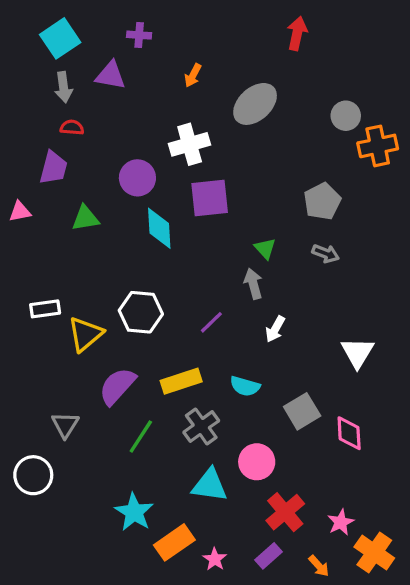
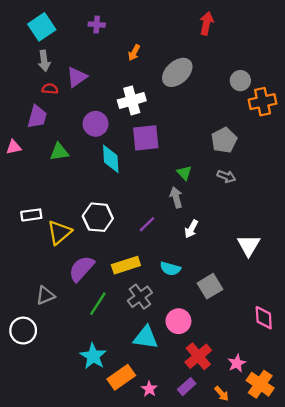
purple triangle: (111, 75) -> (77, 77), moved, turned -45
gray triangle: (65, 425) -> (45, 295), turned 36
pink diamond: (349, 433) -> (264, 318), moved

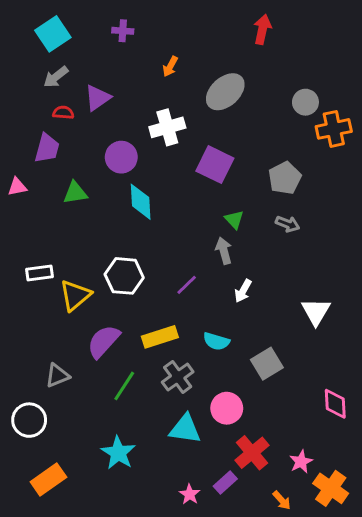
gray arrow: (44, 61) -> (56, 77), turned 60
purple square: (146, 138) -> (215, 165), moved, turned 32
orange rectangle: (121, 377) -> (48, 479), moved
purple rectangle: (187, 387) -> (225, 482), moved

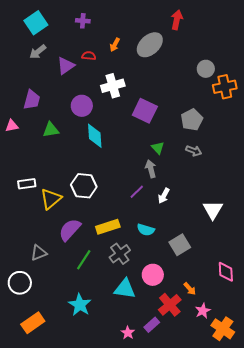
gray ellipse: (225, 92) -> (150, 45), moved
red semicircle: (63, 113) -> (89, 56), moved
purple line: (187, 285) -> (137, 192), moved
orange arrow: (282, 500) -> (190, 289), moved

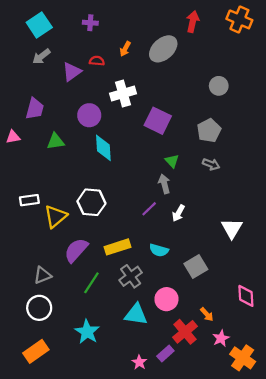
gray circle: (206, 69) -> (219, 86), moved
orange cross: (225, 87) -> (239, 19), moved, turned 35
white circle: (20, 283) -> (39, 308), moved

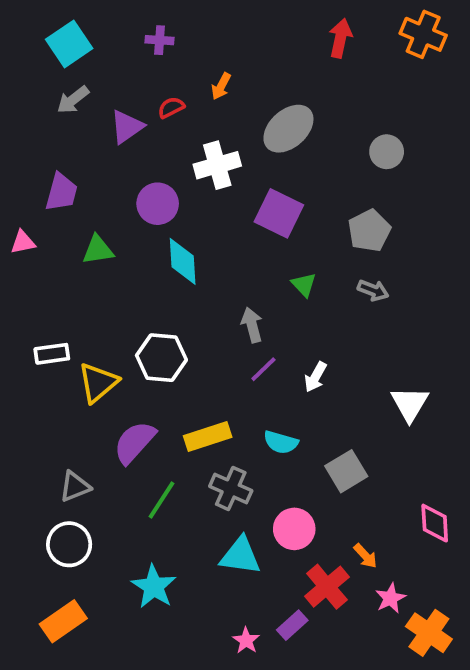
gray ellipse: (163, 49) -> (288, 129), moved
red semicircle: (97, 61) -> (171, 107), turned -32
gray arrow: (164, 184) -> (252, 325), moved
gray cross: (131, 276) -> (231, 488), turned -30

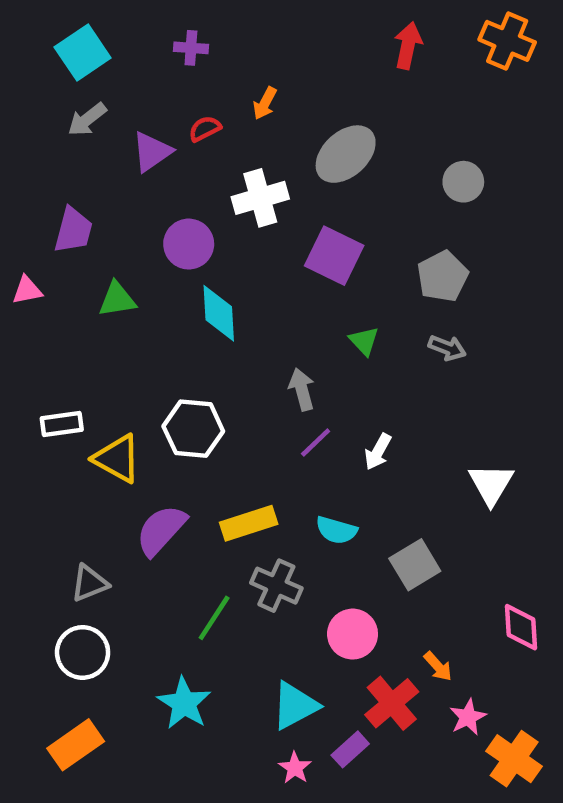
yellow triangle: (98, 383) -> (117, 459), turned -51
green line: (161, 500) -> (214, 618), moved
cyan triangle: (240, 556) -> (295, 706), moved, turned -36

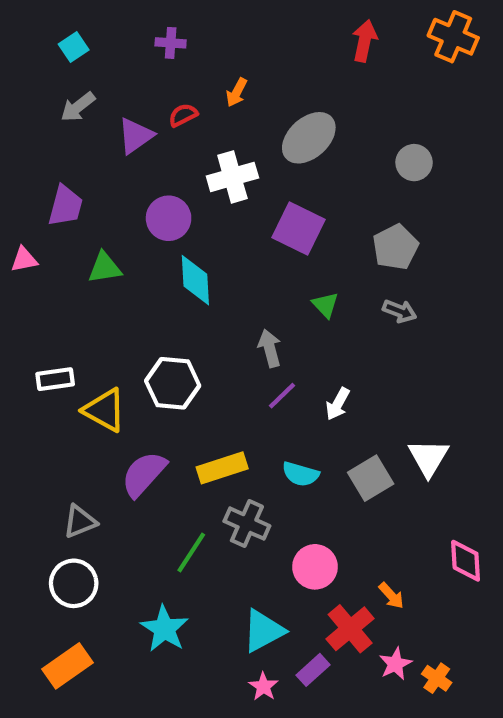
cyan square: (83, 52) -> (74, 47), size x0.6
white triangle: (491, 484) -> (428, 458), moved
gray square: (415, 565) -> (371, 478), moved
pink star: (468, 717) -> (395, 664), moved
orange cross: (514, 759) -> (437, 678), moved, size x0.6

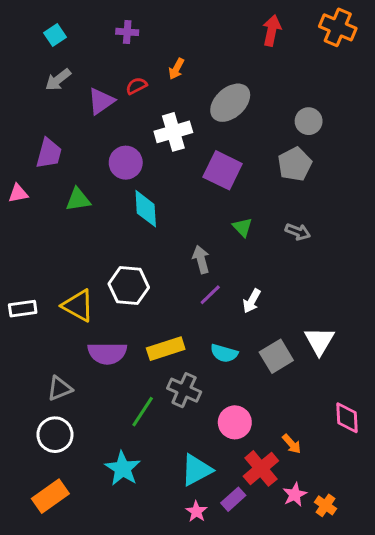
gray pentagon: (395, 247) -> (295, 164), moved
white rectangle: (55, 379) -> (23, 309), moved
purple semicircle: (144, 474) -> (107, 353), turned -132

